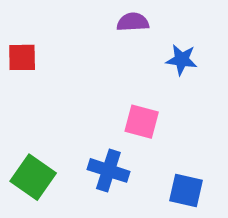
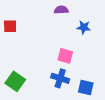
blue cross: (108, 170) -> (60, 78), moved

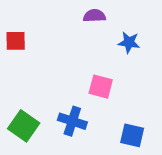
blue cross: (60, 78) -> (72, 121), moved

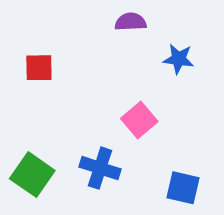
red square: (16, 41) -> (39, 68), moved
pink square: (101, 87) -> (139, 120), turned 35

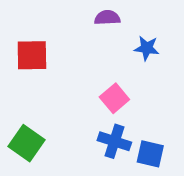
red square: (39, 68) -> (32, 55), size x1.4
blue cross: (100, 168) -> (114, 141), moved

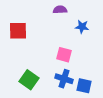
pink square: (114, 98) -> (64, 55), turned -35
green square: (27, 143) -> (29, 80), moved

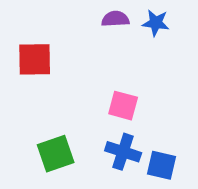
blue star: (82, 27) -> (156, 23), moved
green square: (29, 80) -> (56, 154), turned 36

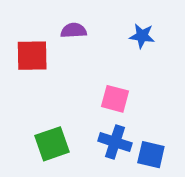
purple semicircle: (115, 19) -> (74, 30), moved
blue star: (156, 23) -> (142, 36), moved

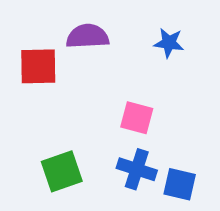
purple semicircle: (74, 30) -> (88, 36), size x1.4

